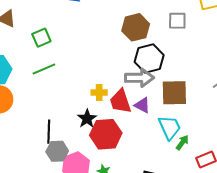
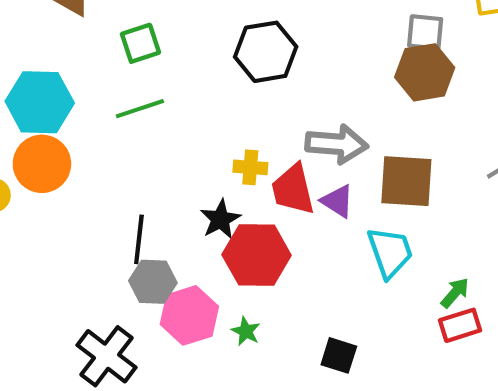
brown hexagon: (136, 27) -> (425, 72), moved
black hexagon: (149, 59) -> (266, 52), moved
green arrow: (182, 143) -> (455, 293), moved

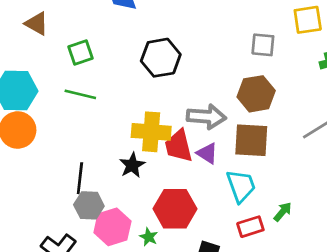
brown hexagon: (425, 72) -> (256, 94), moved
green line: (140, 109) -> (80, 94), turned 32
yellow cross: (250, 167) -> (151, 132), size x1.8
red hexagon: (257, 255) -> (175, 209), moved
red rectangle: (460, 325) -> (250, 227), moved

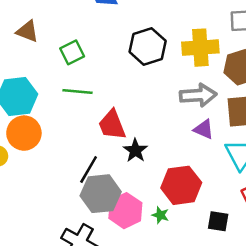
yellow cross: (151, 132) -> (200, 48), moved
red trapezoid: (179, 146) -> (112, 125), moved
black line: (80, 178) -> (89, 170), turned 32
gray hexagon: (89, 205) -> (101, 194), size x1.4

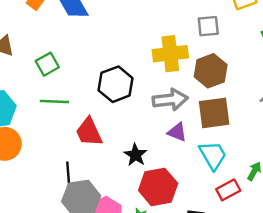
black hexagon: (148, 46) -> (116, 84), moved
black star: (135, 150) -> (135, 155), moved
black line: (89, 170) -> (68, 176), turned -32

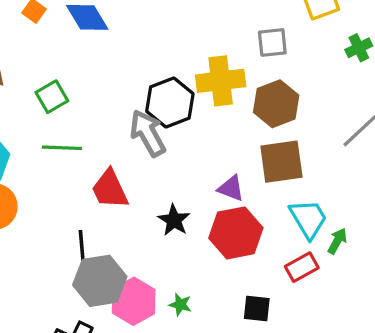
black hexagon: (116, 84) -> (170, 102), moved
gray arrow: (170, 100) -> (148, 133), moved, turned -112
cyan trapezoid: (213, 155) -> (308, 219), moved
red hexagon: (158, 187) -> (236, 233), moved

